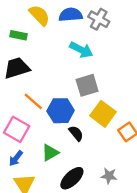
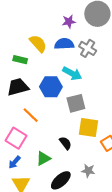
blue hexagon: (61, 111) -> (51, 87), moved
yellow square: (103, 114) -> (89, 128), turned -30
gray star: (109, 176) -> (88, 171), moved

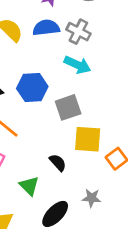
cyan arrow: (72, 73) -> (77, 65), moved
green triangle: (43, 158) -> (29, 186), turned -42

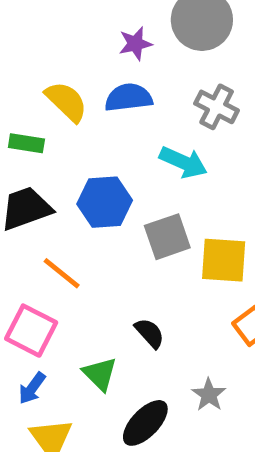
gray cross: (78, 32) -> (217, 107), moved
yellow square: (88, 139) -> (224, 260), moved
gray star: (92, 198) -> (209, 395), turned 30

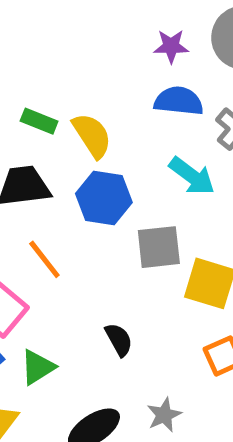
blue semicircle: (128, 98) -> (179, 101), moved
yellow semicircle: (66, 102) -> (92, 135), moved
green triangle: (100, 374) -> (38, 367), moved, turned 30

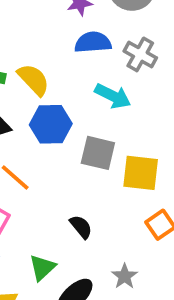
gray square: (159, 247) -> (98, 153), turned 30
green triangle: (38, 367) -> (42, 268), moved

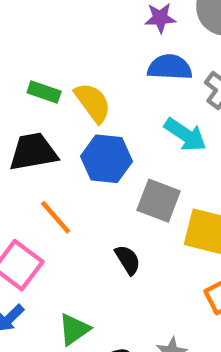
black semicircle: (81, 227) -> (128, 260), moved

